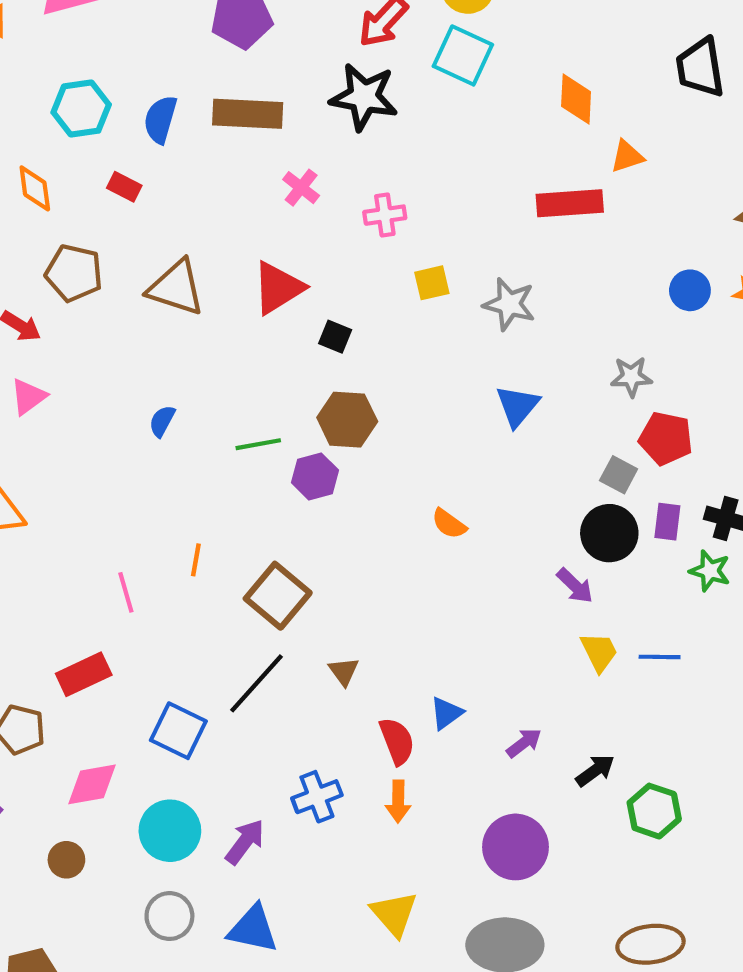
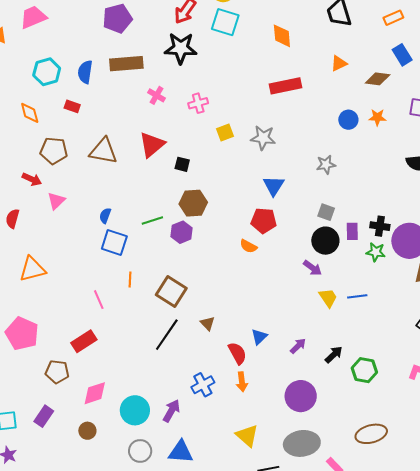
orange triangle: (627, 156) -> (339, 63), moved
pink triangle: (28, 397) -> (56, 201), moved
red pentagon: (666, 438) -> (264, 221), moved
blue square: (178, 731) -> (114, 242), moved

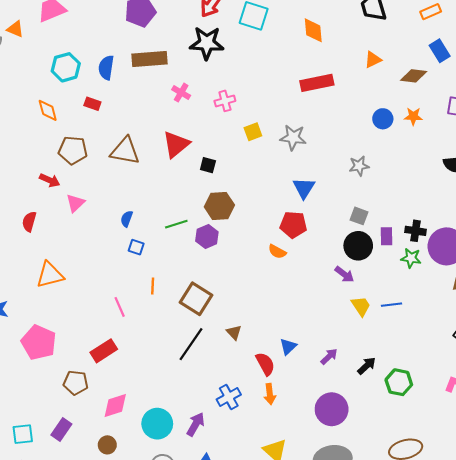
blue square: (114, 242) -> (136, 247), size x0.6

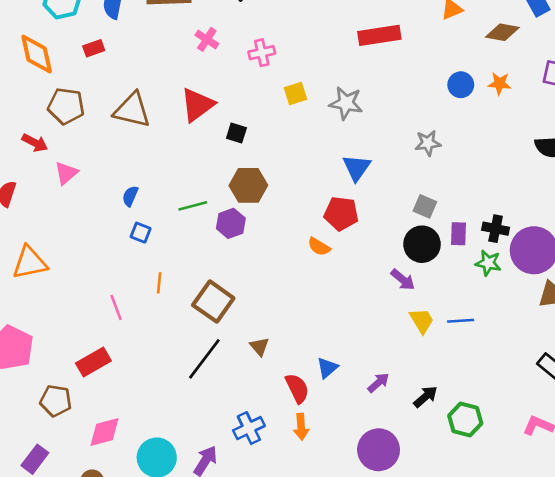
red rectangle: (92, 104) -> (94, 48), turned -42
orange diamond: (48, 110) -> (37, 54), size x1.4

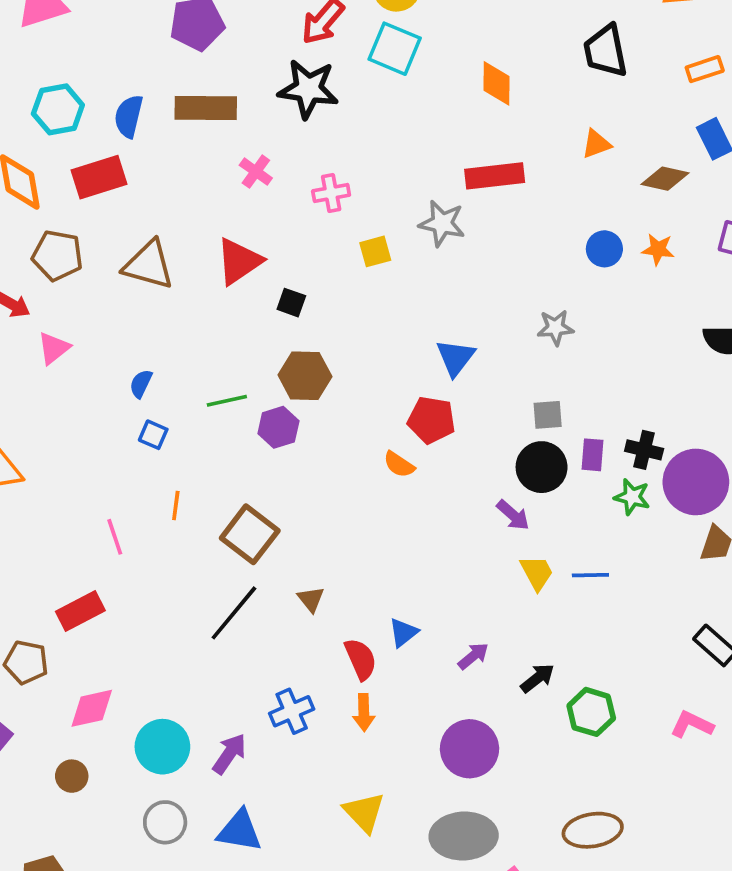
red rectangle: (94, 48) -> (99, 177), size x1.8
gray star: (346, 103) -> (442, 223), moved
gray square: (425, 206) -> (548, 415), turned -30

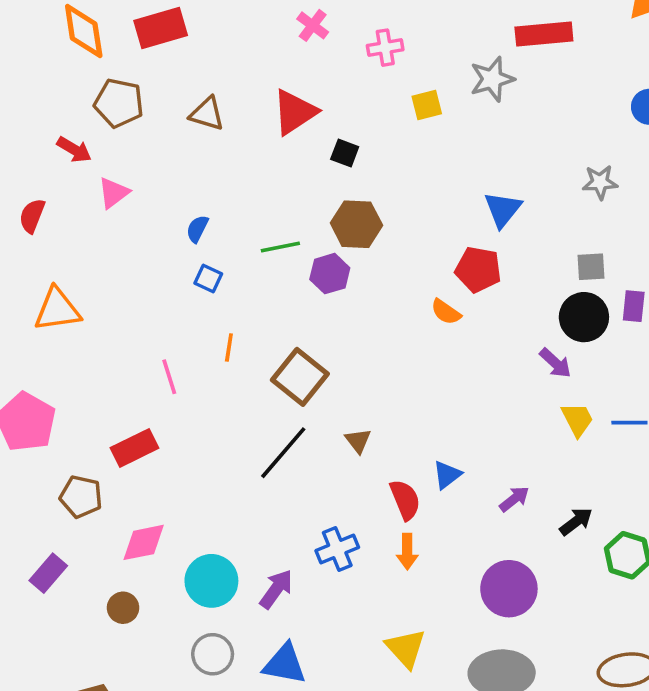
gray star: (442, 223) -> (492, 79), turned -30
brown triangle: (149, 265) -> (207, 114), size x0.7

